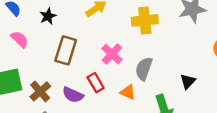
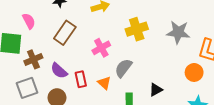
yellow cross: (145, 20) -> (137, 29), turned -30
pink semicircle: (20, 39) -> (29, 21), moved
red rectangle: (96, 83) -> (81, 79), moved

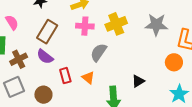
pink cross: (101, 48) -> (85, 26), moved, turned 36
gray semicircle: (123, 68) -> (99, 52), moved
purple semicircle: (59, 71) -> (45, 57), moved

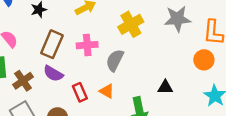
pink cross: (85, 26) -> (87, 45), moved
black triangle: (138, 81) -> (165, 87), turned 40

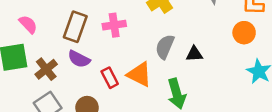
gray semicircle: (115, 60) -> (165, 47), moved
black triangle: (165, 87) -> (194, 54), moved
orange triangle: (107, 91) -> (139, 74), size x1.5

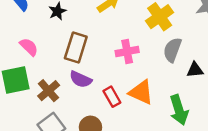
pink cross: (114, 25) -> (127, 51), moved
gray semicircle: (165, 47) -> (172, 50), moved

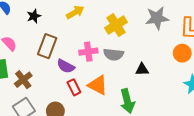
gray semicircle: (172, 50) -> (114, 54), moved, turned -108
purple semicircle: (81, 79) -> (66, 66), moved

